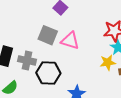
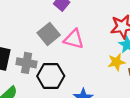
gray square: (48, 35) -> (49, 34), turned 30

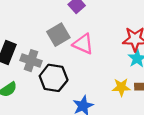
yellow star: (116, 62) -> (121, 87), moved

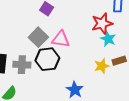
black hexagon: (54, 78) -> (47, 59), moved

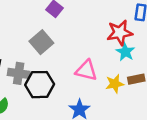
pink triangle: (61, 39) -> (86, 70), moved
black hexagon: (47, 59) -> (40, 85), moved

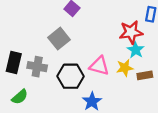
yellow star: (115, 84) -> (125, 68), moved
black hexagon: (40, 85) -> (71, 76), moved

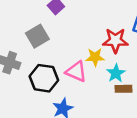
cyan star: (136, 50) -> (116, 73), moved
yellow star: (125, 68) -> (95, 57), moved

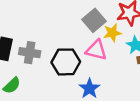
gray square: (37, 36) -> (94, 20), moved

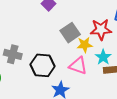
pink triangle: (96, 50) -> (78, 66), moved

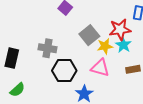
gray cross: (13, 54) -> (47, 48), moved
cyan star: (103, 57) -> (123, 45), moved

